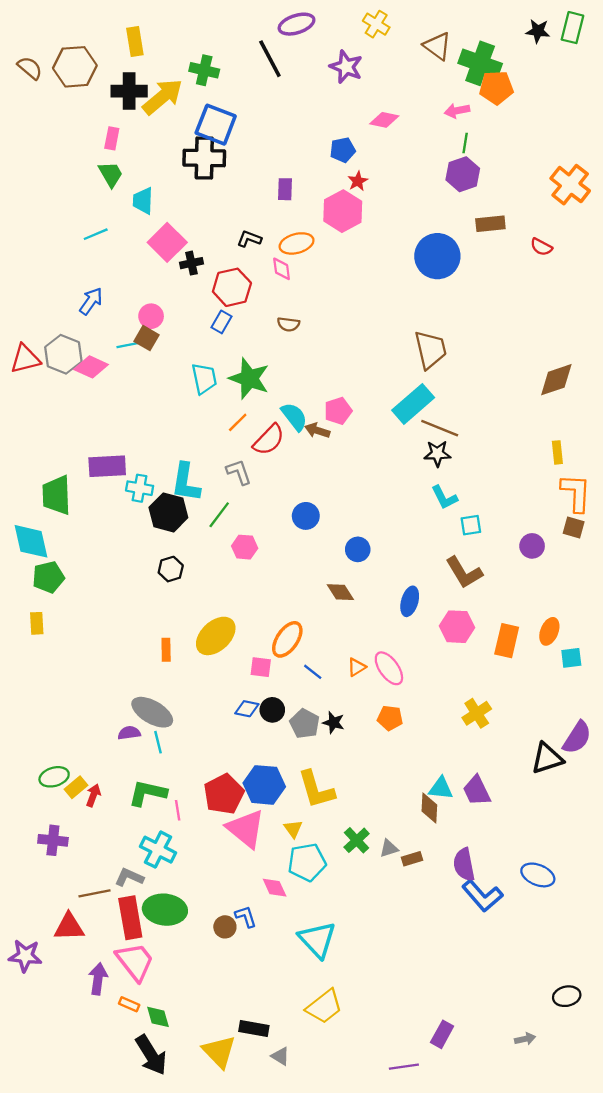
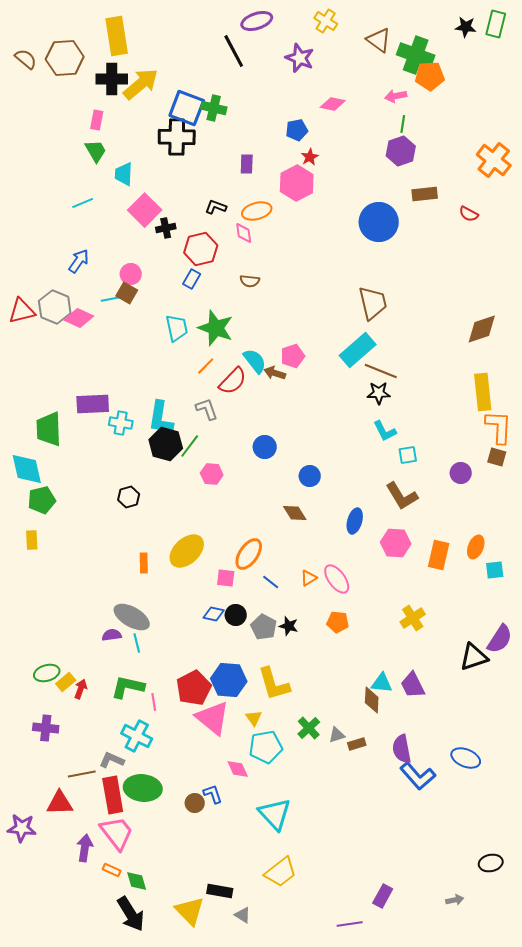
yellow rectangle: (135, 41) -> (117, 36), size x1.5
green cross: (204, 70) -> (214, 108), moved
yellow rectangle: (557, 452) -> (483, 392), size x1.8
black hexagon: (168, 512) -> (166, 444), moved
black hexagon: (171, 569) -> (129, 497), moved

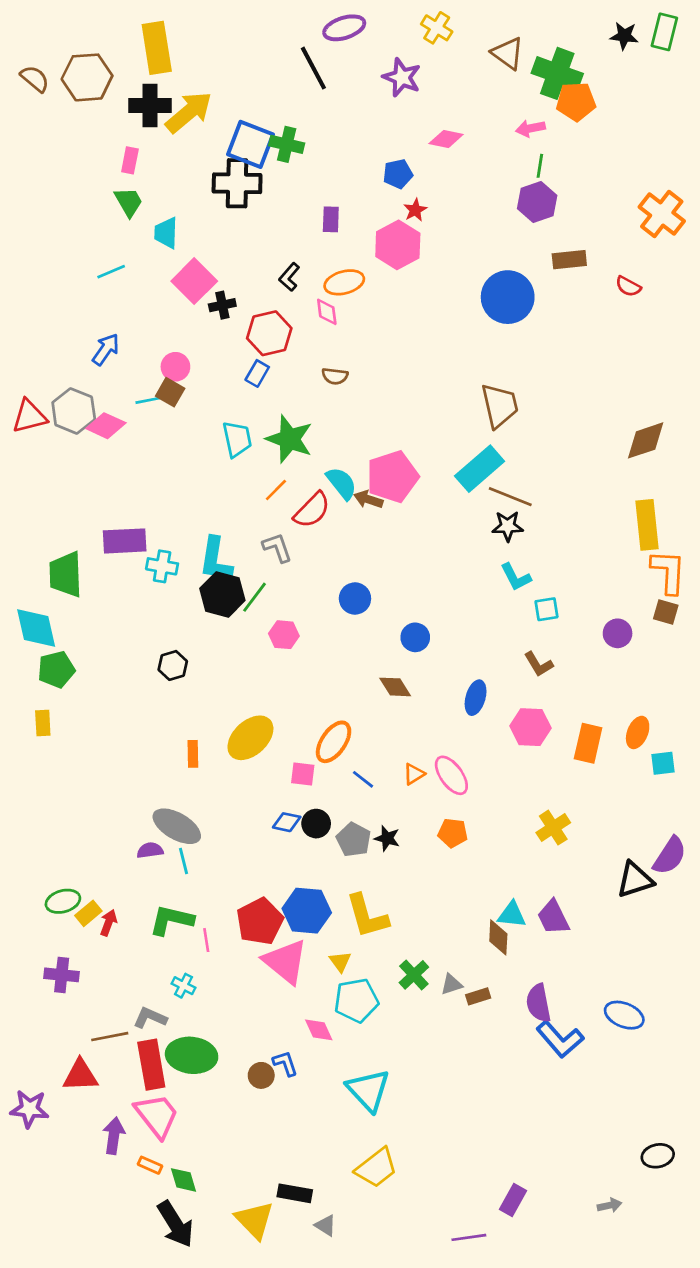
black L-shape: (216, 207) -> (289, 277), turned -70
pink pentagon: (293, 356) -> (392, 477), size x1.6
brown L-shape: (402, 496) -> (538, 664), size x0.7
cyan cross: (137, 736) -> (183, 986), size x0.6

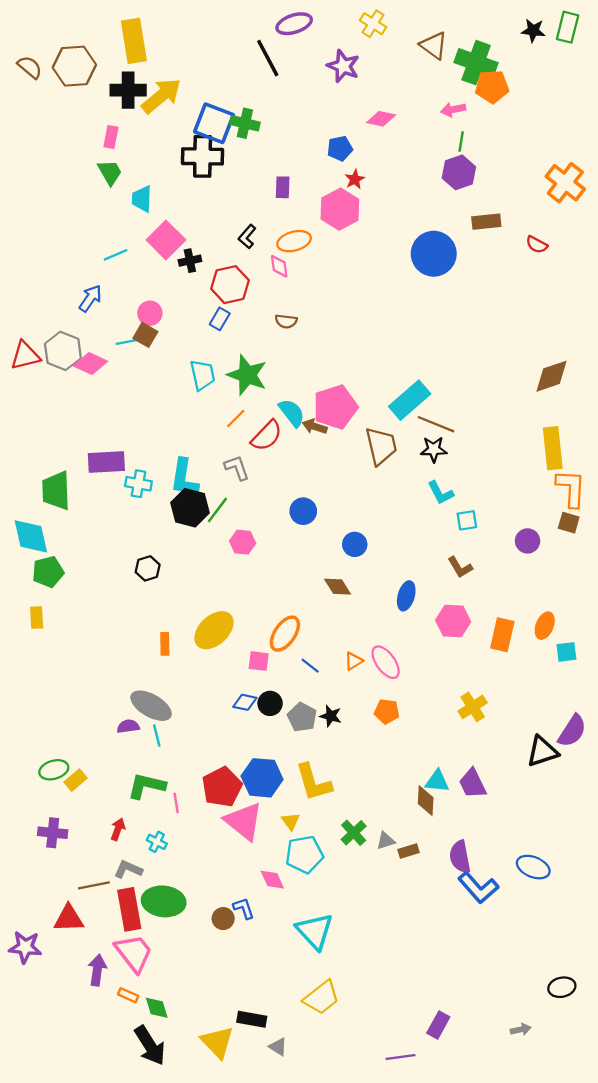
cyan line: (111, 272) -> (116, 255), moved
brown trapezoid: (500, 406) -> (381, 446), moved
red arrow: (108, 923) -> (118, 829), moved

